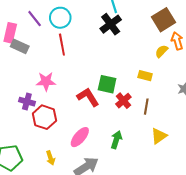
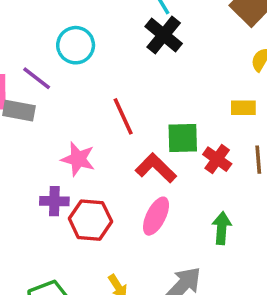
purple line: (35, 19) -> (37, 78), moved
red line: (62, 45) -> (123, 116), moved
pink star: (46, 81) -> (78, 159), turned 30
pink ellipse: (80, 137) -> (156, 216), moved

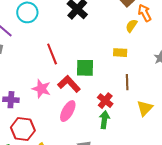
pink star: (78, 159) -> (41, 89), moved
red cross: (217, 159) -> (105, 101), moved
red hexagon: (90, 220) -> (23, 129), moved

